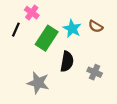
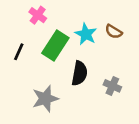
black line: (16, 30) -> (19, 52), moved
gray star: (38, 83) -> (45, 99), turned -30

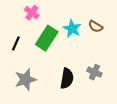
black semicircle: (79, 73) -> (67, 78), moved
gray star: (45, 99) -> (25, 80), moved

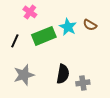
green rectangle: (47, 38) -> (44, 36), turned 35
gray cross: (94, 72) -> (83, 83), moved, turned -32

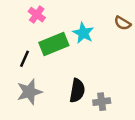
brown semicircle: (90, 25) -> (123, 23), moved
black line: (15, 41) -> (24, 59), moved

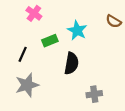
green rectangle: (54, 44) -> (50, 41), size x0.6
black semicircle: (77, 91) -> (71, 63), moved

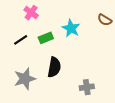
black line: (23, 54) -> (21, 40), moved, turned 32
black semicircle: (71, 63) -> (54, 67), moved

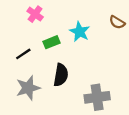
black line: (21, 40) -> (23, 54), moved
gray cross: (87, 87) -> (97, 97), size x1.5

